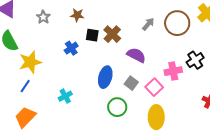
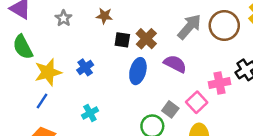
gray arrow: (148, 24) -> (189, 27), size x1.6
blue cross: (71, 48) -> (85, 67), moved
blue ellipse: (105, 77) -> (138, 71), moved
gray square: (131, 83) -> (170, 109), moved

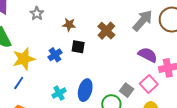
brown star: (104, 16) -> (69, 25), moved
black square: (122, 40) -> (78, 47), moved
purple semicircle: (175, 64) -> (148, 55), moved
blue ellipse: (138, 71) -> (85, 90), moved

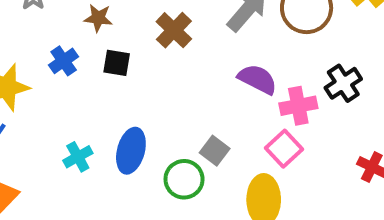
blue cross: (55, 55) -> (64, 61), moved
pink square: (149, 84) -> (284, 149), moved

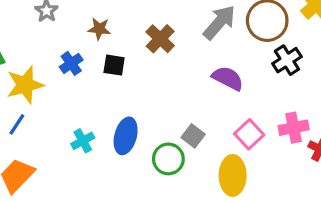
black cross: (343, 83) -> (287, 60), moved
pink cross: (298, 106) -> (294, 128), moved

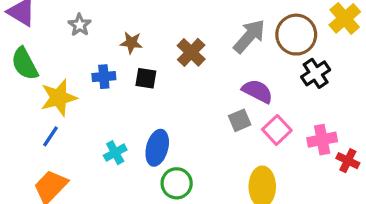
blue cross: (71, 63) -> (104, 77), turned 30
pink square: (249, 134) -> (277, 130), moved
gray square: (193, 136) -> (240, 120), moved, turned 30
green circle: (168, 159) -> (177, 183), moved

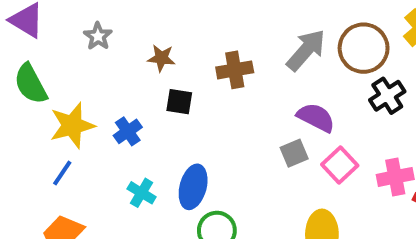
brown cross: (191, 52) -> (235, 70), turned 36
blue cross: (104, 77) -> (128, 131), moved, turned -30
cyan cross: (115, 153) -> (142, 193), turned -30

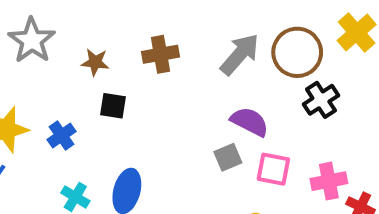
gray star: (98, 36) -> (32, 40), size x1.6
brown cross: (235, 70) -> (161, 54), moved
pink square: (340, 165) -> (273, 169), turned -36

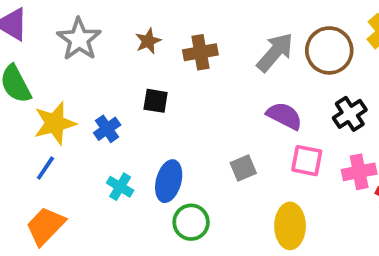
brown star: (95, 62) -> (148, 41), moved, turned -30
black cross: (321, 100) -> (350, 114), moved
gray square: (228, 157) -> (243, 168), moved

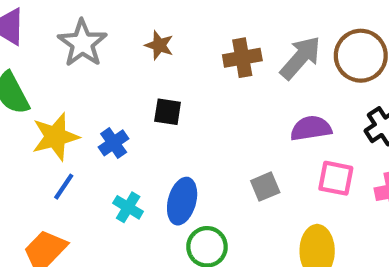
brown star: (148, 41) -> (159, 45), turned -30
brown cross: (200, 52) -> (242, 58), moved
purple semicircle: (284, 116) -> (311, 128), turned -36
blue line: (45, 168) -> (64, 187), moved

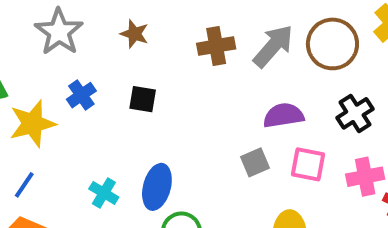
blue cross: (114, 143) -> (81, 95), moved
blue line: (64, 187) -> (24, 185), moved
gray square: (265, 187) -> (255, 162), moved

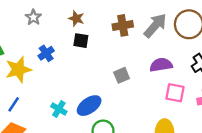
gray star: (59, 32) -> (33, 17), size x0.6
black square: (143, 99) -> (81, 41), moved
gray square: (255, 162) -> (122, 75), moved
blue ellipse: (157, 187) -> (89, 106), turned 40

